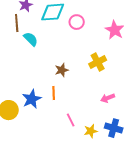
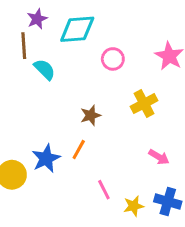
pink circle: (77, 22) -> (113, 59), moved
orange line: (54, 93) -> (79, 150), turned 32
pink arrow: (108, 98) -> (159, 157), turned -128

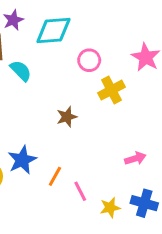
yellow cross: (144, 104) -> (111, 90), moved
orange line: (79, 150) -> (55, 176), moved
pink arrow: (159, 157) -> (135, 158), turned -48

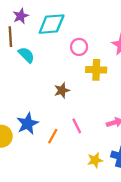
yellow cross: (111, 90) -> (96, 70), turned 30
pink line: (80, 191) -> (77, 126), moved

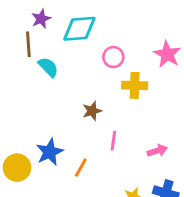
pink line: (77, 126) -> (113, 141), moved, turned 35

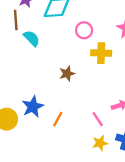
pink line: (113, 141) -> (98, 119), moved, turned -42

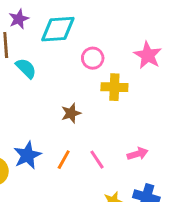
orange line: (58, 119) -> (64, 160), moved
pink line: (98, 119) -> (97, 160), moved

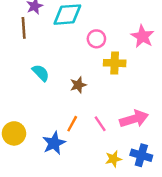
cyan semicircle: (26, 68) -> (41, 73), moved
pink arrow: (138, 154) -> (134, 119), size x1.6
blue star: (27, 155) -> (54, 143), moved

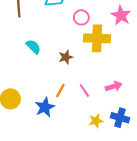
yellow cross: (115, 63) -> (97, 38), size x1.4
pink arrow: (134, 119) -> (114, 86), size x0.7

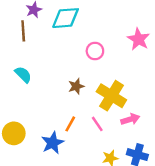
pink circle: (81, 17) -> (95, 51), moved
yellow cross: (97, 38) -> (111, 96), moved, turned 30
cyan semicircle: (33, 47) -> (23, 75), moved

